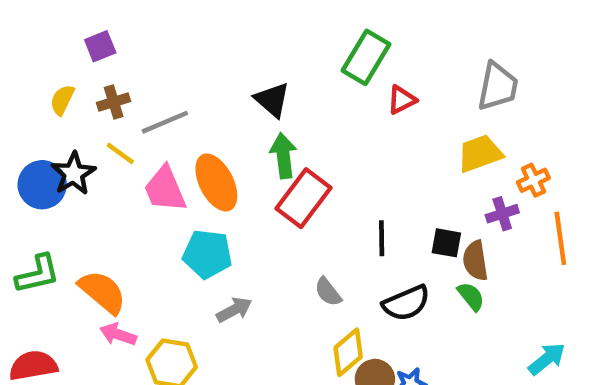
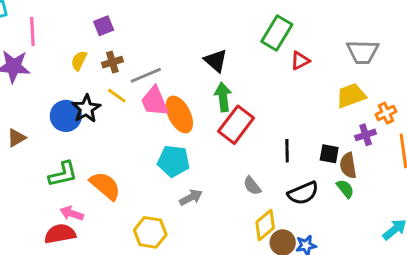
gray trapezoid: (498, 86) -> (363, 52), turned 80
pink trapezoid: (165, 189) -> (155, 101), moved
pink arrow: (118, 334) -> (72, 213), moved

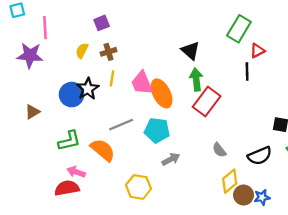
gray line: (146, 75) -> (121, 125), moved
yellow line: (117, 96) -> (112, 78), turned 63
black line: (287, 151) -> (247, 71), moved

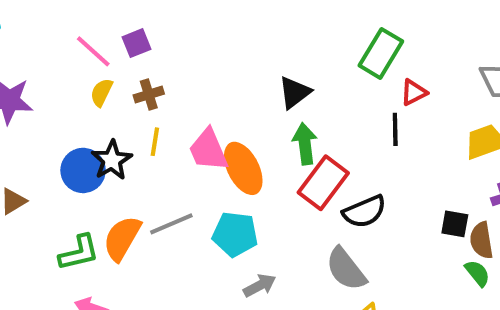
pink line: (45, 28) -> (93, 51), moved, turned -45
black triangle: (190, 51) -> (295, 92), turned 42
orange semicircle: (103, 150) -> (122, 238), moved, turned -100
gray semicircle: (219, 150) -> (346, 269), size x1.6
black semicircle: (260, 156) -> (364, 212), moved

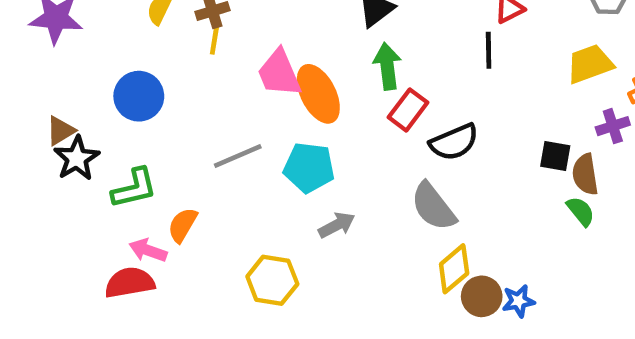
yellow line: (155, 142) -> (215, 39), moved
black star: (112, 160) -> (77, 158), moved
red rectangle: (323, 183) -> (408, 110), size x0.7
orange semicircle: (122, 238) -> (183, 225), moved, size x0.7

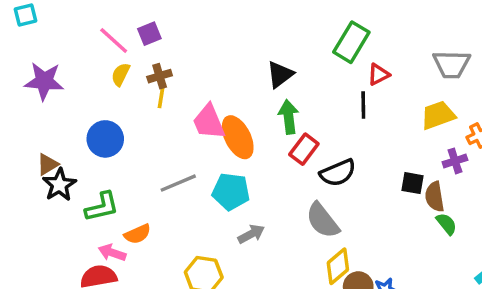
green semicircle: (581, 211) -> (446, 224), moved
orange semicircle: (183, 225) -> (138, 234), turned -144

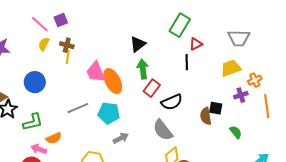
brown cross: (160, 76) -> (67, 45), turned 32
brown semicircle: (435, 197) -> (206, 116), moved

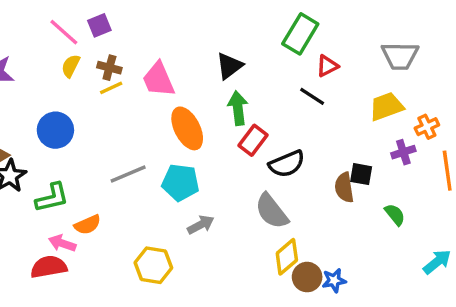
yellow line: (68, 57) -> (111, 88), turned 56
black line: (187, 62) -> (312, 96), turned -56
pink trapezoid: (96, 72) -> (158, 79), moved

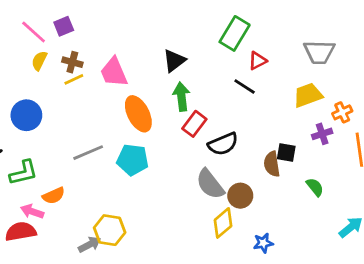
gray arrow: (201, 225) -> (90, 244), moved
brown circle: (307, 277) -> (240, 196), moved

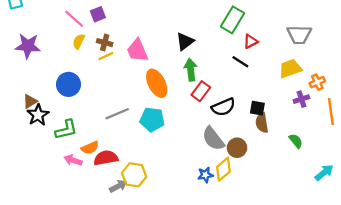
black square: (286, 153) -> (257, 108), moved
red semicircle: (21, 232) -> (106, 158), moved
blue star: (263, 243) -> (205, 175), moved

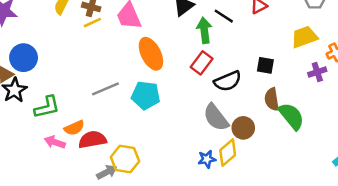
black line: (240, 62) -> (224, 16), moved
green arrow: (191, 70) -> (204, 30), moved
blue circle: (68, 84) -> (24, 58), moved
black square: (257, 108) -> (265, 65), moved
green semicircle: (296, 141) -> (291, 116), moved, size x1.6

